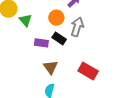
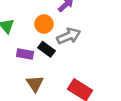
gray arrow: (77, 27) -> (69, 36), turned 48

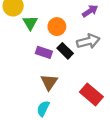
orange circle: (44, 24) -> (57, 27), moved

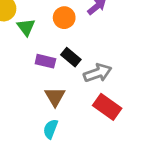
orange circle: (57, 27) -> (64, 18), moved
gray arrow: (88, 41) -> (98, 73), moved

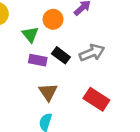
green triangle: (26, 27) -> (30, 34), moved
gray arrow: (98, 73) -> (92, 53), moved

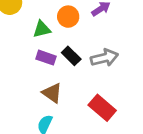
green triangle: (30, 34) -> (42, 29), turned 48
brown triangle: (48, 92) -> (52, 93), turned -30

